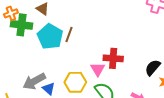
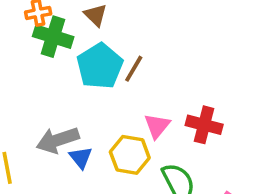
pink triangle: (98, 69) -> (157, 126), moved

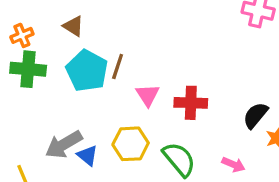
green cross: (53, 37) -> (28, 69), moved
pink triangle: (157, 126) -> (148, 95), moved

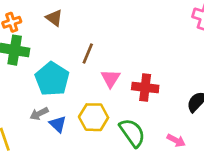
cyan pentagon: (87, 71) -> (52, 79), moved
gray arrow: (64, 145) -> (39, 114), size x0.6

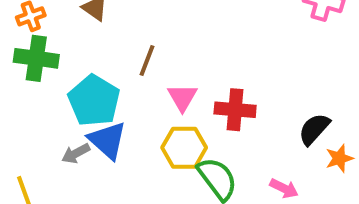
yellow hexagon: (94, 117) -> (184, 148), moved
blue triangle: (58, 124) -> (107, 140), moved, size x1.5

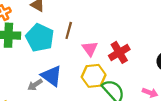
cyan pentagon: (94, 101) -> (40, 38), moved
red cross: (235, 110) -> (119, 52), turned -30

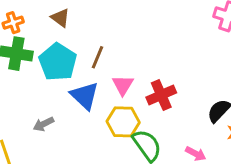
blue triangle: (52, 76) -> (85, 96), moved

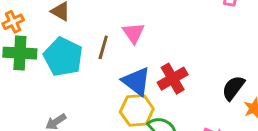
pink triangle: (123, 85) -> (133, 33), moved
blue triangle: (85, 96) -> (136, 81), moved

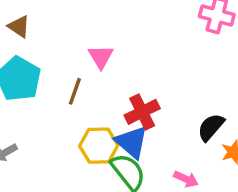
brown line: (103, 47) -> (75, 91), moved
blue triangle: (136, 81) -> (132, 142), moved

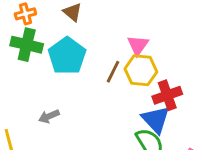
yellow hexagon: (99, 146) -> (141, 70), moved

